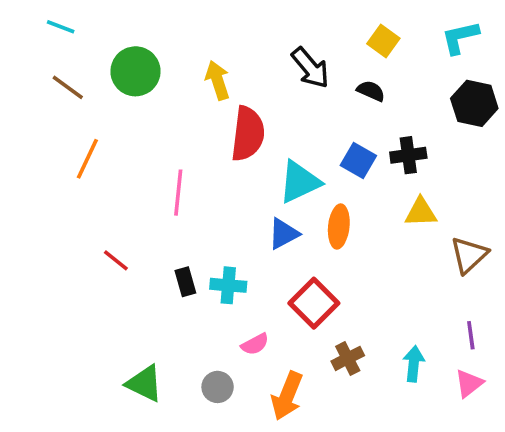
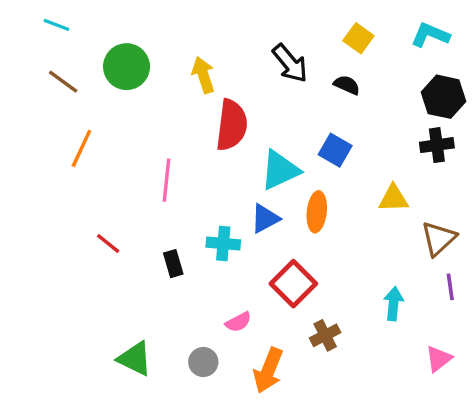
cyan L-shape: (460, 37) -> (430, 35), turned 36
black cross: (408, 155) -> (437, 145), moved
cyan cross: (228, 285) -> (223, 244), moved
purple line: (471, 335) -> (450, 287), moved
cyan arrow: (414, 364) -> (394, 304), moved

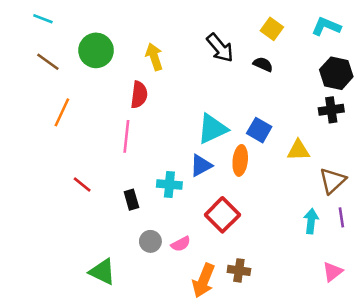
red semicircle: (232, 125) -> (139, 95), moved, size x0.7
blue square: (335, 150) -> (259, 130), moved
cyan arrow: (394, 304) -> (311, 221), moved
brown cross: (325, 335) -> (239, 270), moved, turned 35
gray circle: (203, 362) -> (150, 241), moved

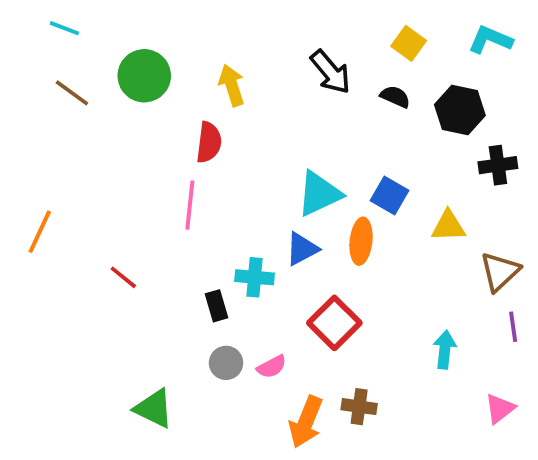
black hexagon: (336, 73) -> (460, 110), moved
orange line: (62, 112) -> (40, 232), moved
black rectangle: (131, 200) -> (217, 306), moved
cyan arrow: (311, 221) -> (445, 350), moved

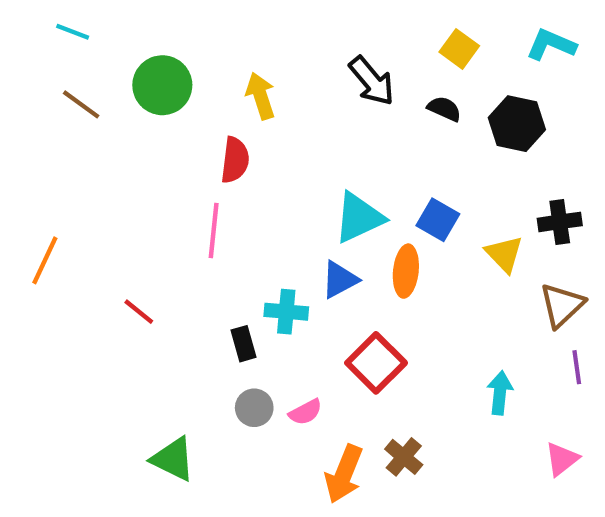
black cross: (498, 165) -> (560, 222), moved
yellow triangle: (448, 226) -> (504, 254), turned 48
brown cross: (359, 407) -> (404, 457), turned 32

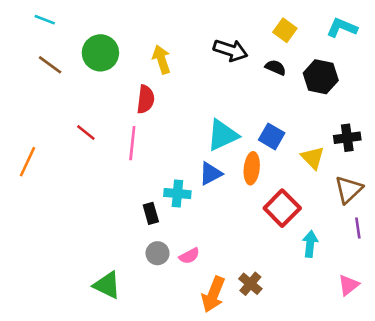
black arrow: (372, 81) -> (230, 50), turned -32
red line: (139, 312) -> (86, 132), moved
red square: (376, 363) -> (282, 208), moved

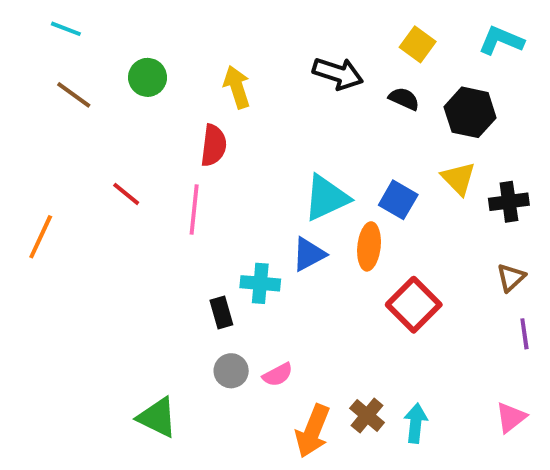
green circle: (100, 53) -> (148, 77), size x0.7
yellow triangle: (313, 158) -> (458, 178), moved
brown triangle: (349, 190) -> (511, 278), size x0.7
cyan arrow: (310, 244) -> (416, 423), moved

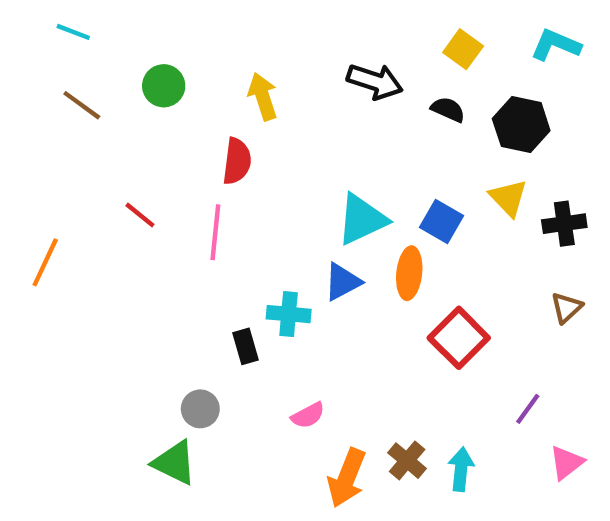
purple line: (524, 334) -> (528, 409), moved, turned 44
gray circle: (231, 371) -> (200, 409), moved

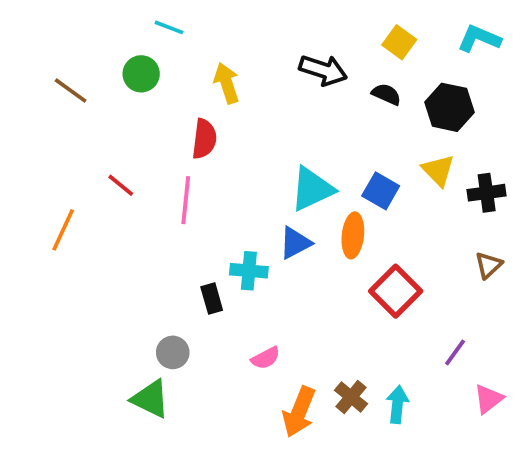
cyan line: (73, 32) -> (169, 27), moved
orange line: (45, 262) -> (63, 230), moved

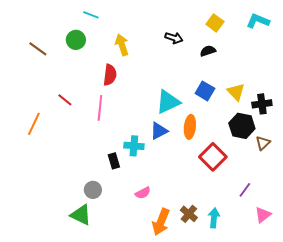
black arrow: (323, 70) -> (174, 38), size x0.7
black semicircle: (386, 94) -> (208, 51), turned -42
black hexagon: (449, 107) -> (242, 126), moved
blue square: (381, 191) -> (205, 91), moved

